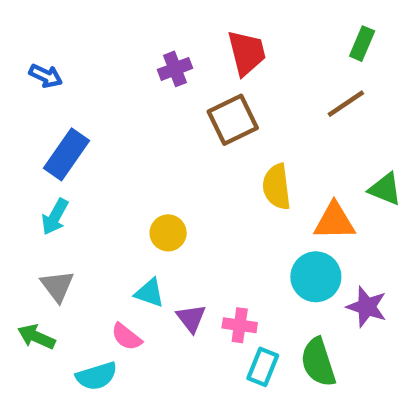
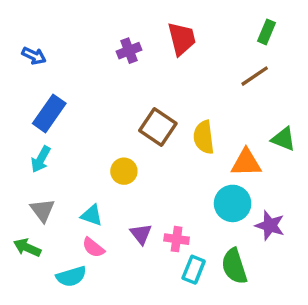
brown square: (233, 120) -> (158, 127), moved, turned -30
cyan triangle: (150, 293) -> (92, 215), moved

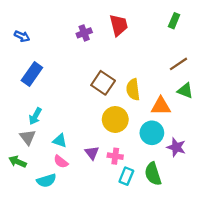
brown line: (255, 76) -> (179, 64), moved
cyan arrow: (41, 159) -> (35, 116), moved
yellow circle: (124, 171) -> (115, 119), moved, size x1.5

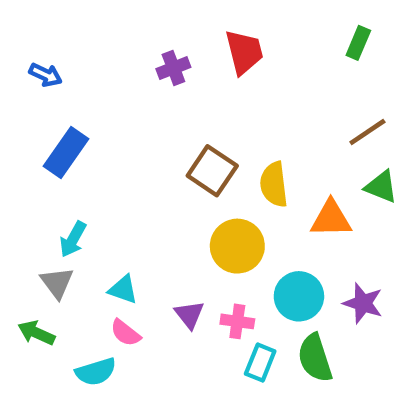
cyan circle: (152, 133) -> (299, 296), moved

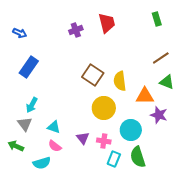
green rectangle: (358, 43) -> (157, 19), turned -40
purple star: (363, 303) -> (159, 115), moved

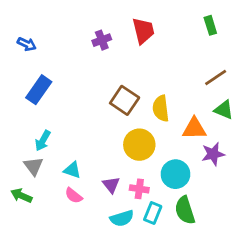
purple star: (159, 115) -> (213, 154), turned -30
cyan semicircle: (42, 163) -> (122, 218), moved

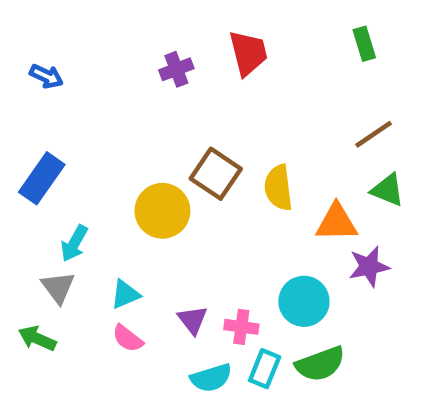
blue rectangle: (39, 90) -> (42, 178), moved
yellow circle: (139, 145) -> (162, 211), moved
cyan triangle: (72, 170) -> (125, 294), turned -42
green semicircle: (185, 210) -> (320, 364), turned -92

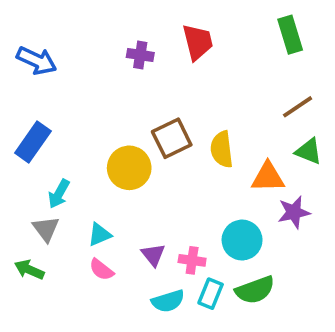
green rectangle: (364, 44) -> (290, 35), size x1.4
purple cross: (176, 69) -> (140, 55), turned 30
blue arrow: (46, 76) -> (37, 61), size x1.5
brown square: (216, 174) -> (172, 138), turned 30

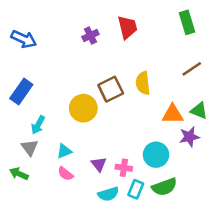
purple cross: (140, 55) -> (90, 35), turned -35
yellow semicircle: (222, 149) -> (143, 83), moved
green triangle: (309, 151) -> (199, 111), moved

